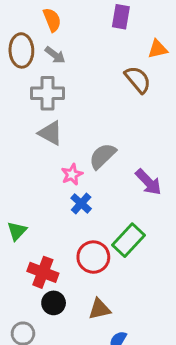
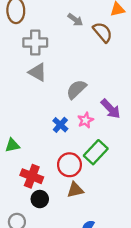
gray arrow: (55, 55) -> (75, 20), moved
pink star: (72, 174) -> (85, 120), moved
green triangle: (17, 231) -> (12, 145), turned 35
brown triangle: (99, 309) -> (75, 190), moved

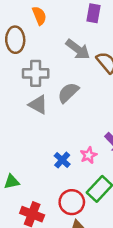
gray arrow: (75, 20) -> (78, 49), size x1.5
gray semicircle: (76, 89) -> (68, 93), moved

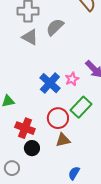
blue cross: (62, 160) -> (50, 83), size x1.5

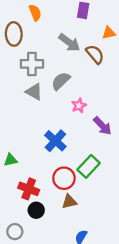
pink star: (72, 79) -> (79, 106), moved

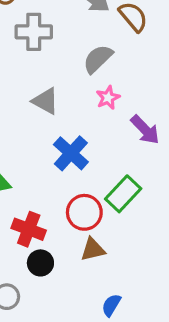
gray semicircle: (61, 81) -> (98, 59), moved
gray triangle: (34, 92) -> (46, 101), moved

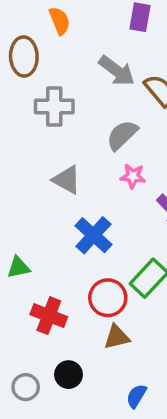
pink star: (108, 98) -> (133, 176), turned 30
black circle: (40, 263) -> (69, 375), moved

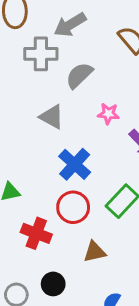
gray arrow: (117, 71) -> (70, 25), moved, turned 112
gray semicircle: (122, 135) -> (79, 75), moved
red circle: (108, 298) -> (73, 207), moved

